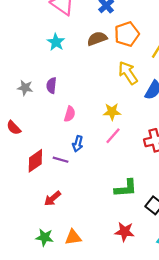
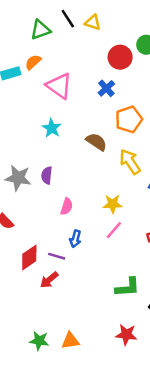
brown semicircle: (97, 39) -> (96, 142), moved, turned 54
gray star: (25, 88) -> (18, 178), size x1.5
red arrow: (53, 199) -> (49, 280), moved

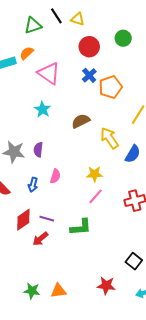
red circle: (120, 57) -> (89, 47), moved
orange pentagon: (129, 119) -> (110, 87), moved
brown semicircle: (96, 142) -> (81, 121), turned -60
blue arrow: (75, 239) -> (33, 185), moved
green L-shape: (128, 287) -> (81, 227), moved

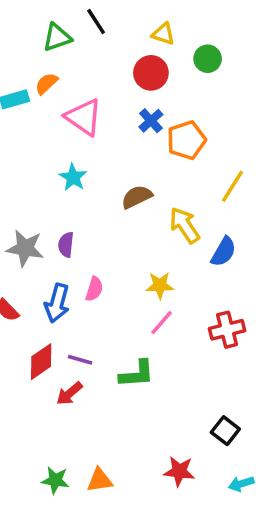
yellow triangle: (78, 19) -> (163, 34), moved
blue arrow: (33, 185) -> (57, 303), size x1.5

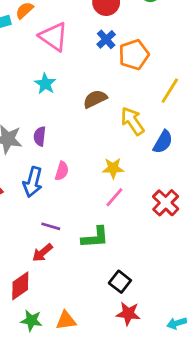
red cross: (227, 330) -> (166, 203), turned -32
red diamond: (41, 362) -> (20, 286), moved
black square: (225, 431) -> (120, 282), moved

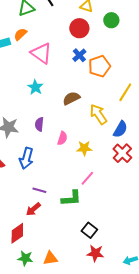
purple semicircle: (40, 136) -> (39, 124), moved
pink semicircle: (62, 171) -> (62, 138), moved
pink line: (114, 197) -> (87, 178), moved
red cross: (166, 203) -> (122, 153), moved

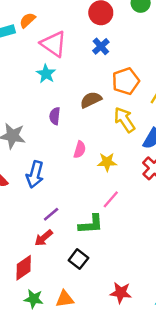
orange pentagon: (99, 66) -> (126, 81), moved
cyan star: (35, 87) -> (46, 74), moved
purple semicircle: (39, 124) -> (55, 116), moved
purple line: (39, 190) -> (51, 214), turned -56
black square: (89, 230) -> (78, 259), moved

